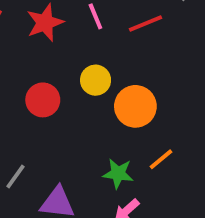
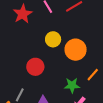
red circle: (43, 100) -> (35, 67), moved

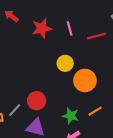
red circle: (35, 67) -> (37, 101), moved

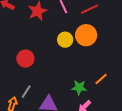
orange circle: (85, 80) -> (86, 35), moved
red circle: (37, 101) -> (25, 59), moved

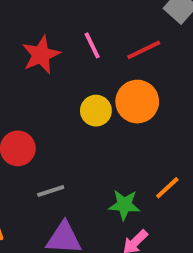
gray line: (26, 92) -> (51, 191), moved, turned 40

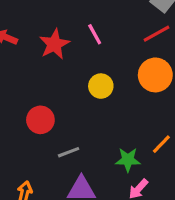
red line: (144, 50) -> (156, 34), moved
orange circle: (137, 102) -> (155, 75), moved

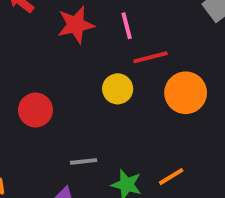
red line: (156, 34) -> (151, 57), moved
gray line: (69, 152) -> (84, 161), moved

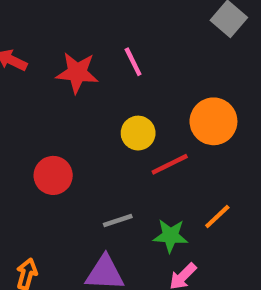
red star: (76, 25) -> (77, 73), turned 30
red line: (151, 57) -> (170, 164), moved

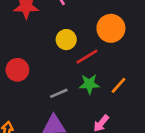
green star: (170, 236) -> (89, 84), moved

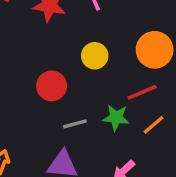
red line: (87, 57) -> (142, 92), moved
red circle: (17, 70) -> (52, 86), moved

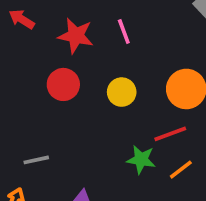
red circle: (52, 86) -> (63, 84), moved
gray line: (75, 124) -> (36, 160), moved

